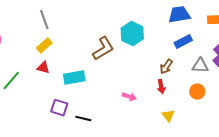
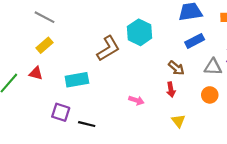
gray line: (44, 20) -> (45, 17), turned -42
brown arrow: (166, 67) -> (176, 68), turned -84
red triangle: (43, 68) -> (36, 73), moved

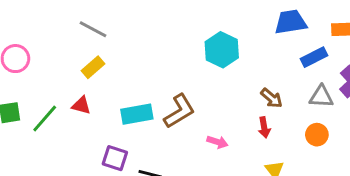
blue rectangle: (195, 41) -> (314, 57), moved
brown L-shape: (108, 48) -> (179, 111), moved

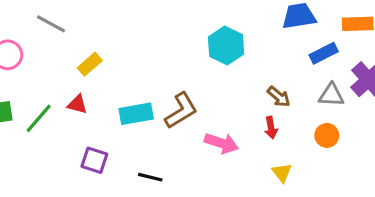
gray line: (93, 29) -> (51, 24), moved
pink arrow: (217, 142) -> (221, 143), size x1.5
purple square: (115, 158) -> (94, 160), moved

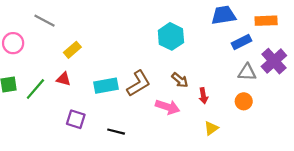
brown arrow: (279, 97) -> (180, 80), moved
yellow triangle: (282, 173) -> (211, 128), turned 32

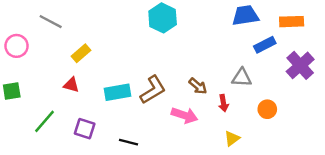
cyan hexagon: (171, 36) -> (163, 18), moved
gray triangle: (247, 72) -> (242, 78), moved
green line: (35, 89) -> (45, 121), moved

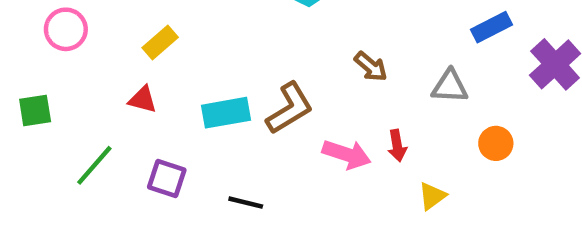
pink circle: (17, 46) -> (66, 29), moved
brown arrow: (198, 86) -> (371, 67), moved
red arrow: (223, 103) -> (397, 146), moved

